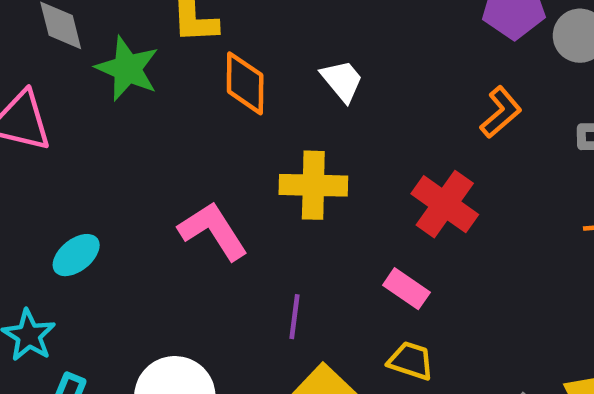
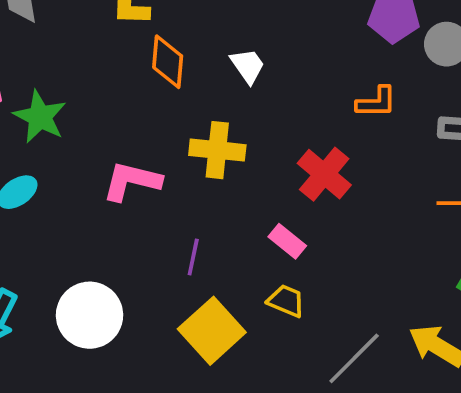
green star: (127, 69) -> (40, 117), moved
orange L-shape: (501, 112) -> (376, 102), turned 36
pink L-shape: (213, 231) -> (132, 181), turned -48

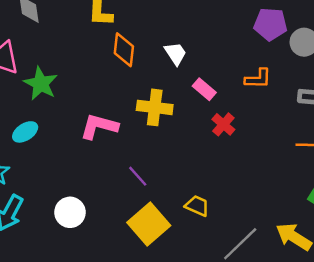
red cross: (324, 174) -> (223, 124), size x0.7
pink rectangle: (287, 241) -> (204, 89), moved
purple line: (193, 257) -> (138, 176), turned -55
white circle: (90, 315) -> (70, 212), size x0.7

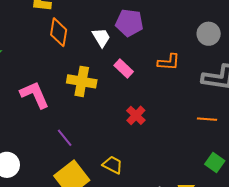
purple pentagon: (270, 24) -> (129, 23), moved
red cross: (223, 124) -> (136, 115), moved
pink L-shape: (99, 126) -> (35, 95), turned 48

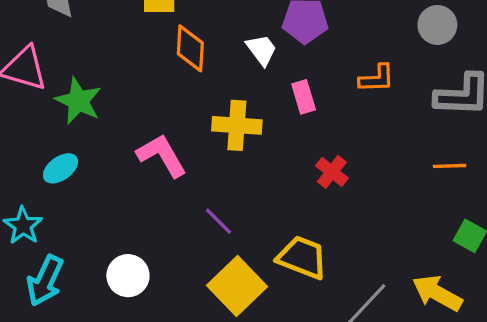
pink rectangle: (124, 68) -> (304, 97), turned 36
yellow trapezoid: (113, 165) -> (302, 257), size x1.5

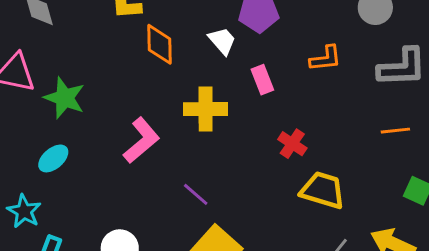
pink L-shape: (162, 155) -> (141, 140), turned 84
yellow trapezoid: (302, 257) -> (323, 190), moved

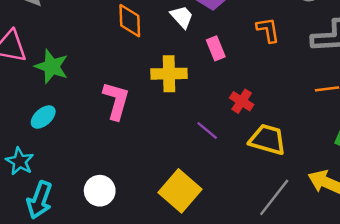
orange L-shape: (326, 58) -> (268, 30), turned -92
pink L-shape: (141, 140) -> (116, 101), turned -33
purple line: (196, 194) -> (207, 131), moved

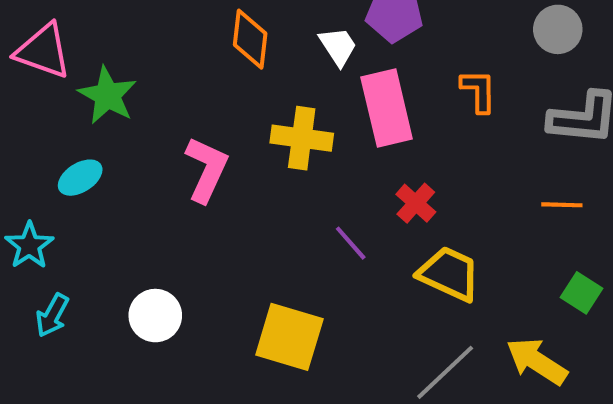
pink rectangle: (216, 48) -> (387, 108), size x1.8
yellow square: (180, 191) -> (289, 337), turned -33
cyan arrow: (40, 200) -> (52, 315), size x0.7

